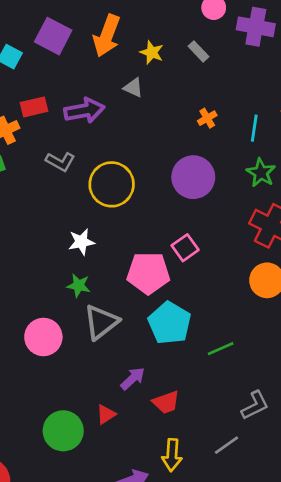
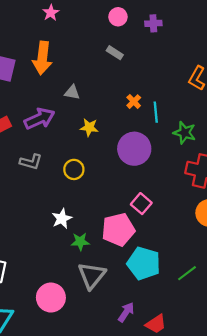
purple cross: (256, 27) -> (153, 23), size x0.6
yellow star: (152, 52) -> (89, 127), moved
cyan line: (254, 128) -> (156, 112), moved
yellow circle: (112, 184) -> (74, 169), size x0.6
green star: (79, 285) -> (80, 242), moved

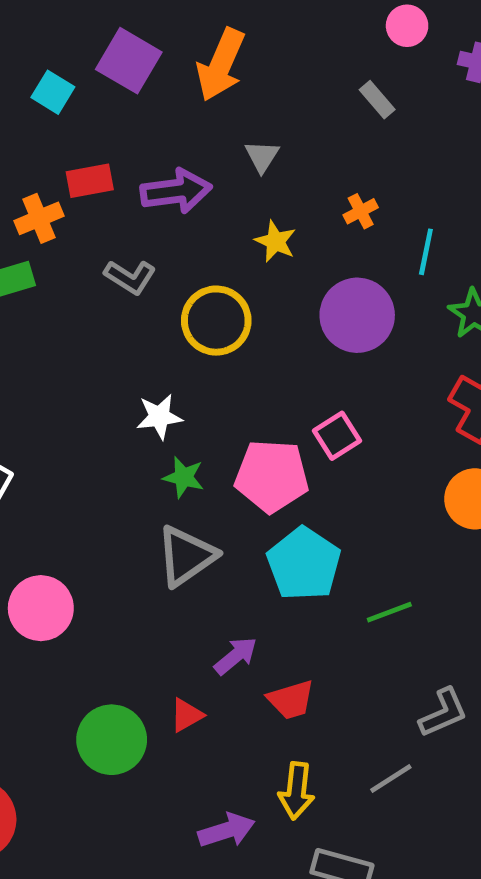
gray triangle: (72, 92) -> (262, 156), turned 35
orange cross: (134, 102) -> (361, 211), moved
yellow circle: (74, 169) -> (216, 321), size x1.5
pink circle: (51, 298) -> (41, 608), moved

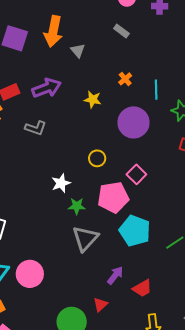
gray triangle: (262, 156) -> (78, 51), moved
yellow circle: (216, 321) -> (97, 158), moved, size x0.6

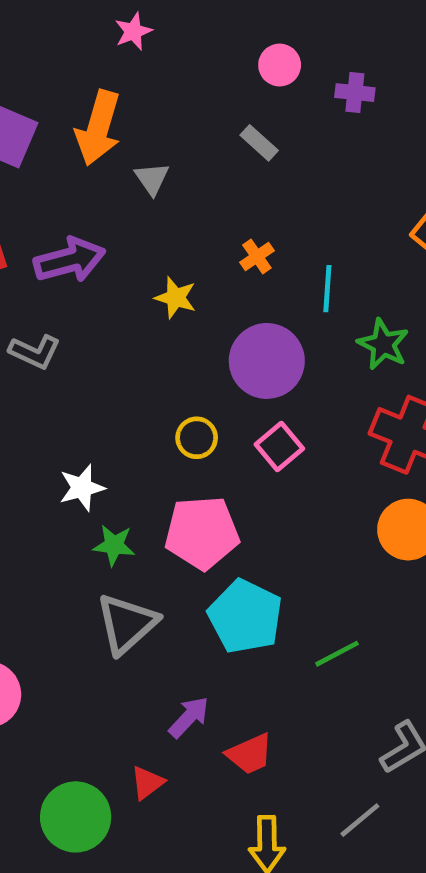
yellow circle: (97, 158) -> (197, 438), moved
pink square: (136, 174) -> (279, 446), moved

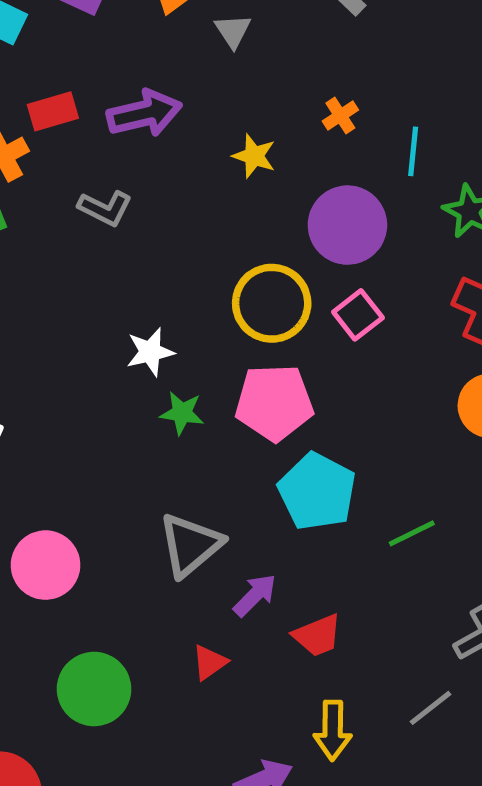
yellow circle: (197, 438) -> (272, 303), size x1.8
gray triangle: (127, 624) -> (190, 545), moved
green circle: (76, 817) -> (94, 689), moved

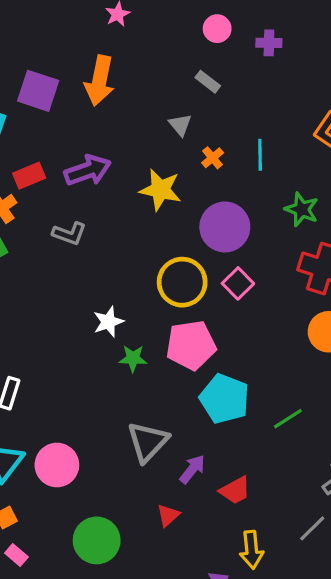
gray triangle: (233, 31) -> (180, 125), moved
cyan line: (413, 151) -> (260, 155), moved
yellow star: (254, 156) -> (160, 190), size x1.5

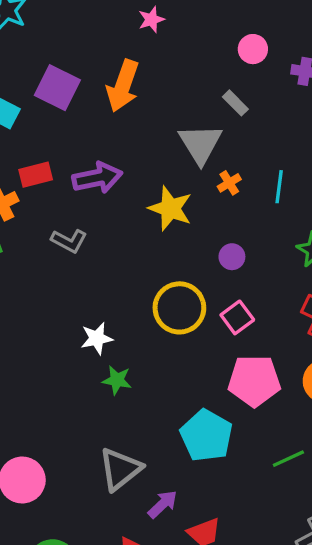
gray triangle: (180, 125) -> (200, 144), size x1.8
purple circle: (225, 227) -> (232, 257), size x0.5
pink pentagon: (191, 345) -> (254, 381), moved
green line: (288, 419) -> (288, 459), moved

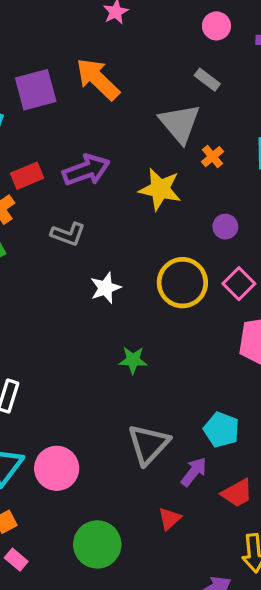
orange arrow: (123, 86) -> (98, 79), turned 123
purple square: (57, 88) -> (36, 90), turned -33
white star: (97, 338) -> (106, 288), moved
cyan pentagon: (206, 436) -> (221, 430), moved, size x0.7

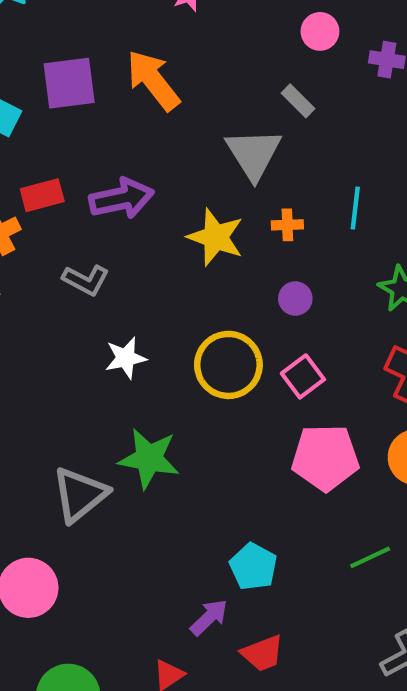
orange cross: (213, 157) -> (287, 225), moved, turned 30
green star: (133, 360) -> (149, 458), size x1.6
gray triangle: (148, 444) -> (80, 495), moved

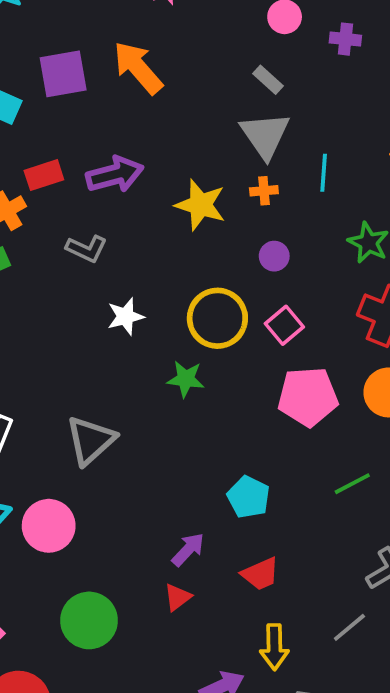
gray triangle: (254, 154) -> (265, 135), moved
green star: (149, 458) -> (186, 379), moved, size x0.7
purple arrow: (209, 617) -> (188, 550), moved

